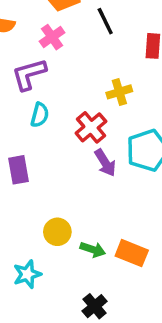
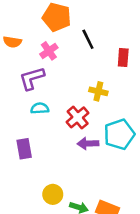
yellow cross: (119, 92) -> (98, 91), turned 30
cyan semicircle: (40, 115) -> (40, 108), turned -108
purple arrow: (105, 163) -> (88, 144), turned 120

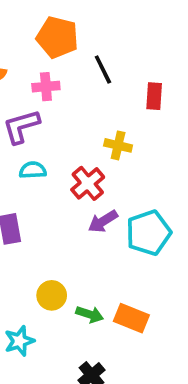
pink cross: (49, 51) -> (46, 87), turned 30
cyan pentagon: (119, 134) -> (148, 233), moved
purple arrow: (88, 144) -> (103, 221), turned -30

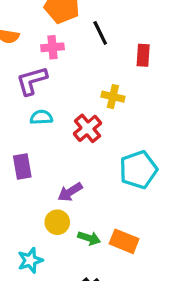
purple arrow: (103, 221) -> (70, 192), moved

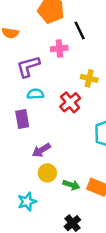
pink cross: (52, 47) -> (59, 48), moved
purple rectangle: (22, 167) -> (22, 119), moved
purple arrow: (70, 192) -> (41, 150), moved

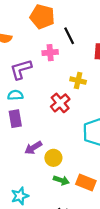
cyan semicircle: (35, 94) -> (15, 95), moved
yellow circle: (47, 173) -> (53, 158), moved

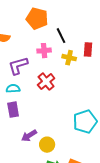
yellow cross: (78, 81) -> (69, 58), moved
red cross: (60, 103) -> (46, 82), moved

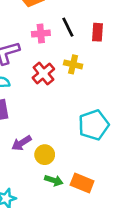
black line: (61, 36) -> (68, 27), moved
yellow cross: (69, 58) -> (73, 64), moved

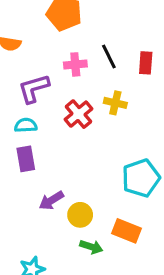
orange rectangle: (82, 183) -> (127, 231), moved

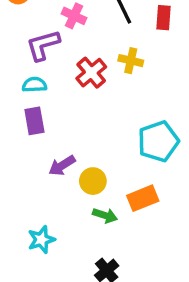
pink cross: (75, 64) -> (74, 16), moved, turned 30
orange rectangle: (127, 231) -> (143, 198), turned -44

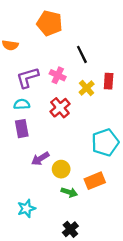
pink cross: (74, 16) -> (58, 75), moved
red rectangle: (163, 18) -> (109, 81), moved
yellow cross: (131, 61) -> (87, 88), turned 35
red cross: (91, 73) -> (60, 108), moved

